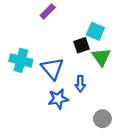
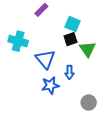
cyan square: (95, 31) -> (73, 24), moved
cyan cross: (21, 60) -> (18, 41), moved

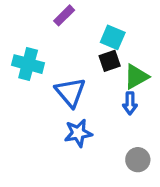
green triangle: (88, 49) -> (136, 77), turned 36
blue arrow: (69, 72) -> (130, 103), moved

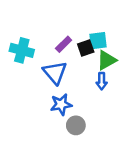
purple rectangle: (64, 15) -> (64, 44), moved
cyan square: (113, 37) -> (98, 41), moved, turned -30
gray circle: (138, 160) -> (76, 125), moved

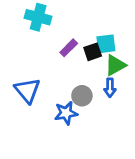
cyan cross: (22, 50) -> (38, 17), moved
blue triangle: (55, 73) -> (27, 90), moved
gray circle: (76, 125) -> (82, 96), moved

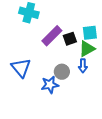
cyan square: (106, 44) -> (90, 33), moved
purple rectangle: (69, 48) -> (52, 36), size x1.5

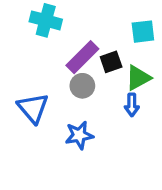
cyan square: (90, 33) -> (143, 32), moved
gray circle: (62, 72) -> (82, 86), moved

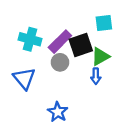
cyan cross: (46, 20) -> (30, 39), moved
black square: (111, 62) -> (81, 45), size x1.5
blue star: (79, 135) -> (58, 112), moved, turned -30

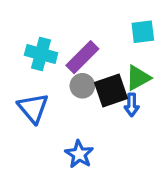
black square: (81, 45) -> (111, 91), moved

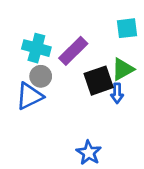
gray circle: (82, 86) -> (41, 76), moved
blue triangle: (33, 108) -> (29, 96), turned 44
blue star: (79, 154) -> (89, 153), moved

